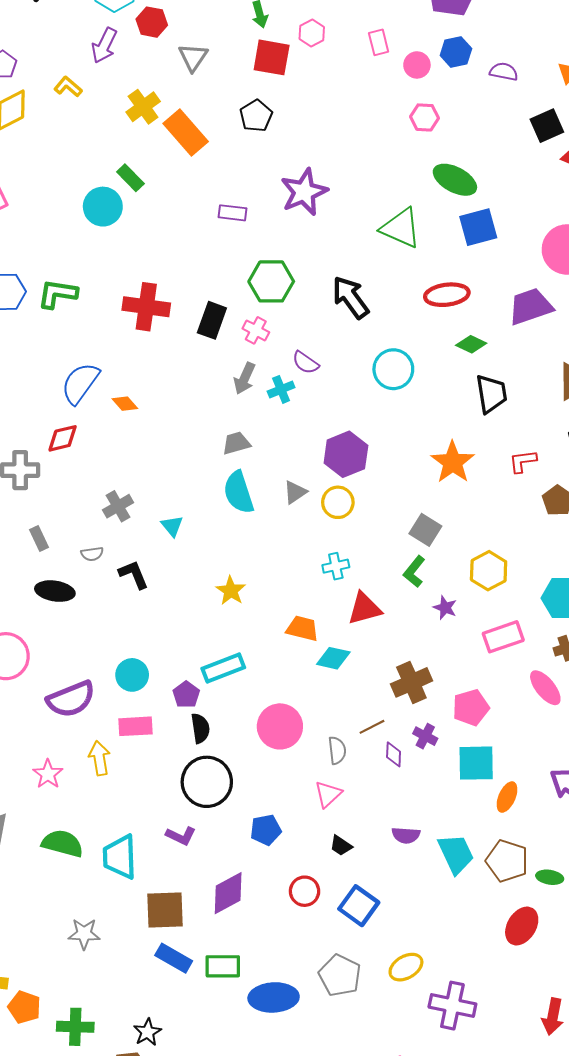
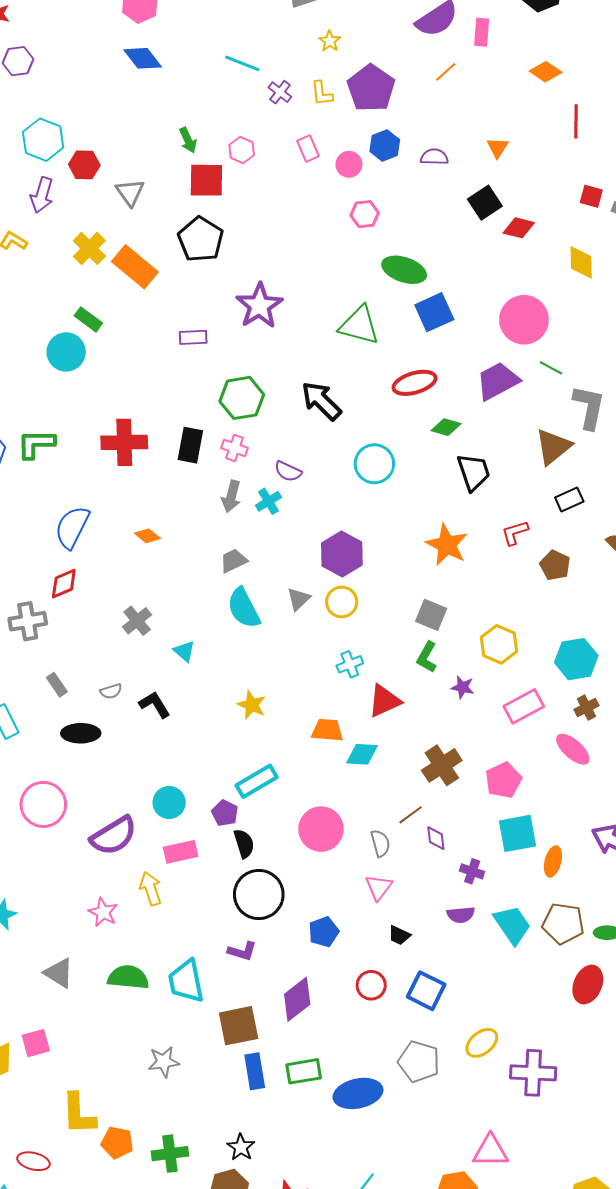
black pentagon: (256, 116) -> (201, 239), size x1.4
orange diamond: (125, 404) -> (147, 536), moved
gray cross: (118, 506) -> (137, 621), moved
purple cross: (425, 736) -> (472, 871), moved
blue rectangle: (174, 958) -> (255, 1071), turned 60

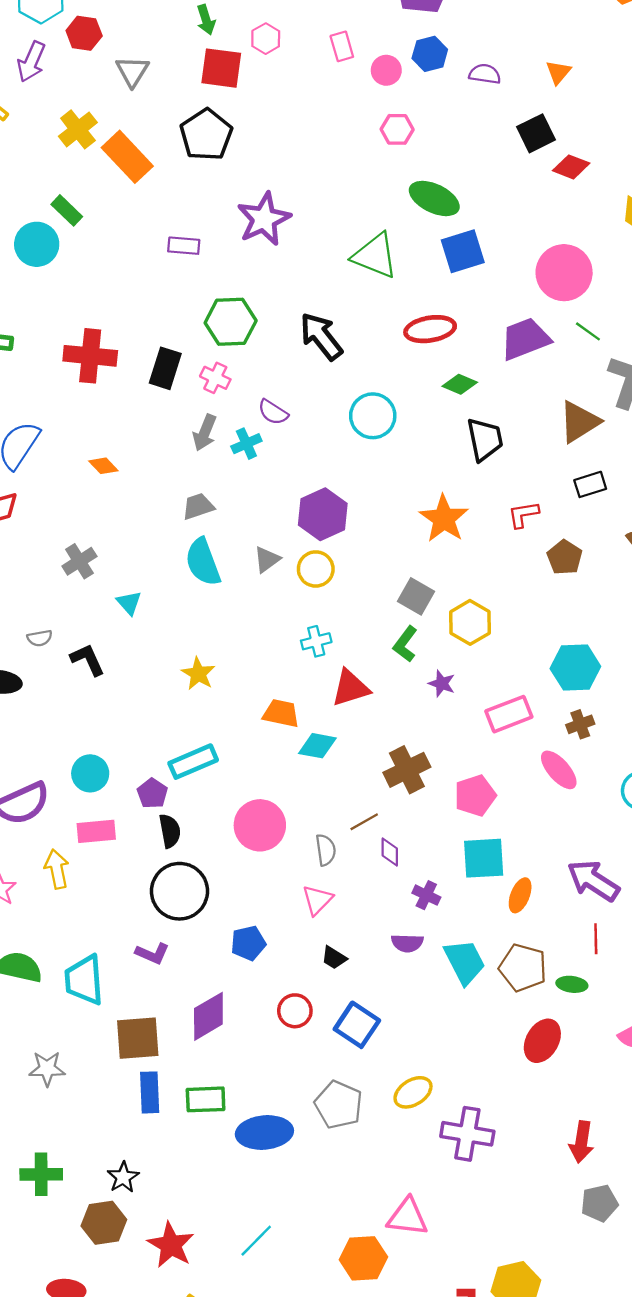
yellow hexagon: (499, 644) -> (470, 622), moved

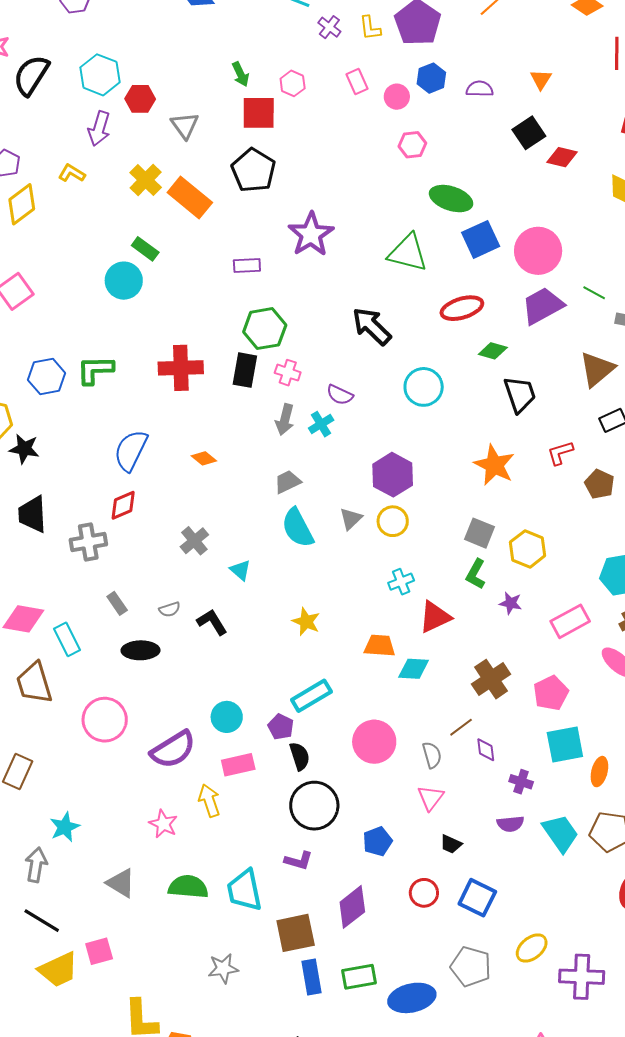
pink circle: (564, 273) -> (538, 251), moved
green hexagon: (231, 322) -> (265, 329), moved

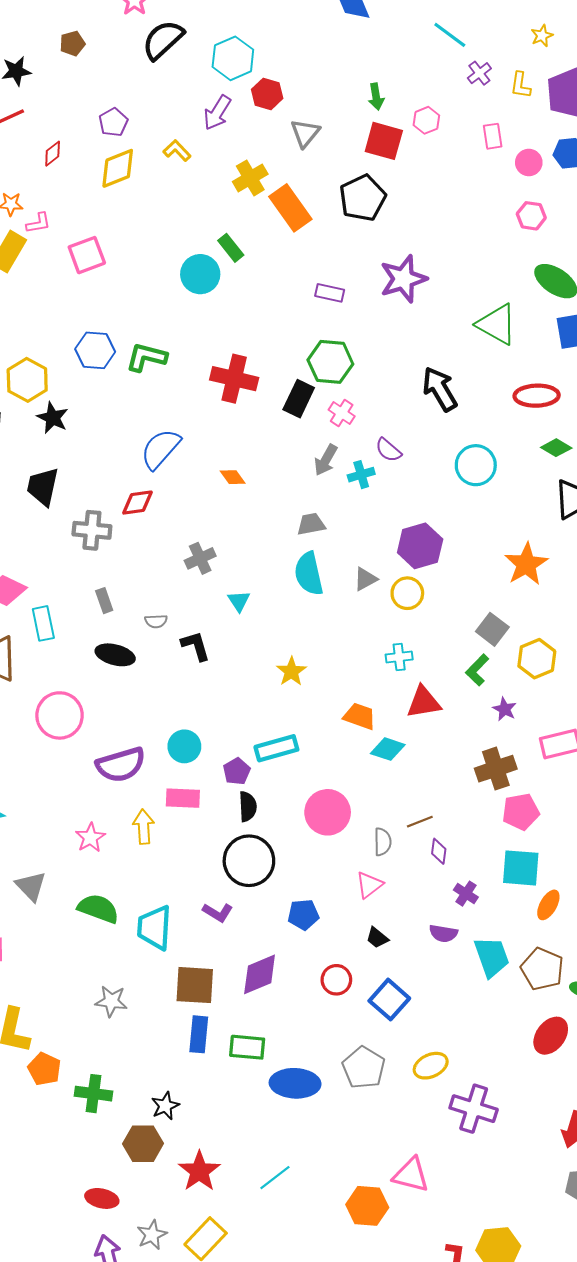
brown cross: (491, 679) -> (496, 769), moved

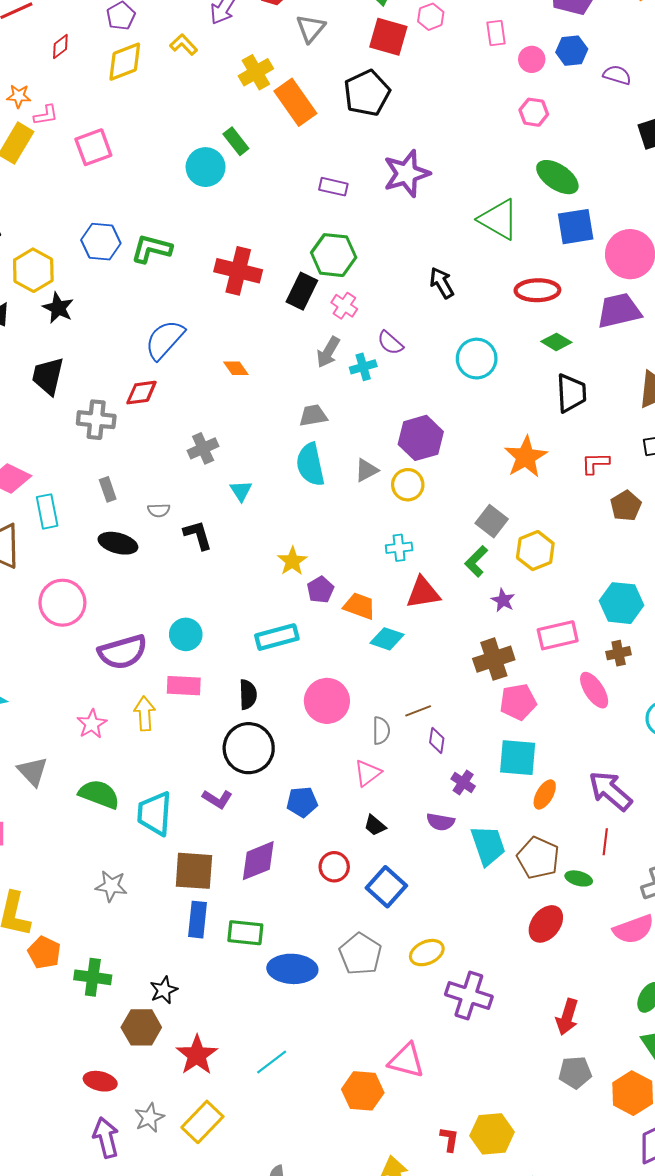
black arrow: (440, 389) -> (442, 283), size x0.7
purple pentagon: (237, 771) -> (320, 590), moved

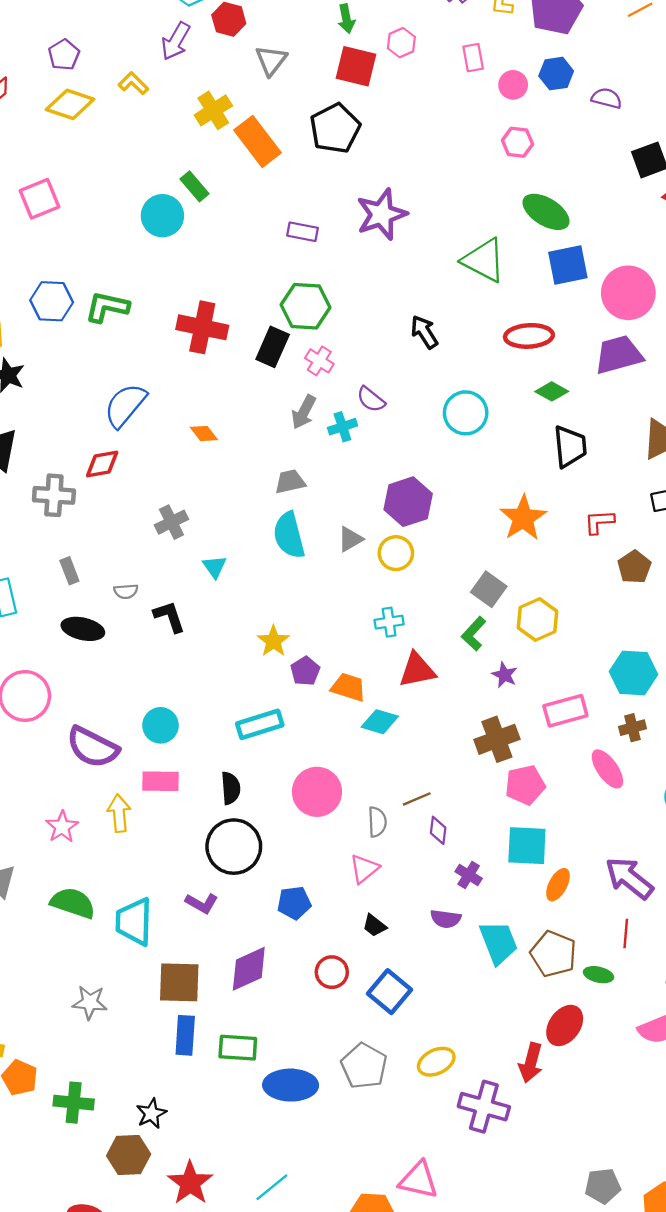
yellow diamond: (125, 62) -> (70, 104), turned 42
purple semicircle: (123, 652) -> (93, 747), turned 45
red arrow: (567, 1017) -> (531, 1063), moved

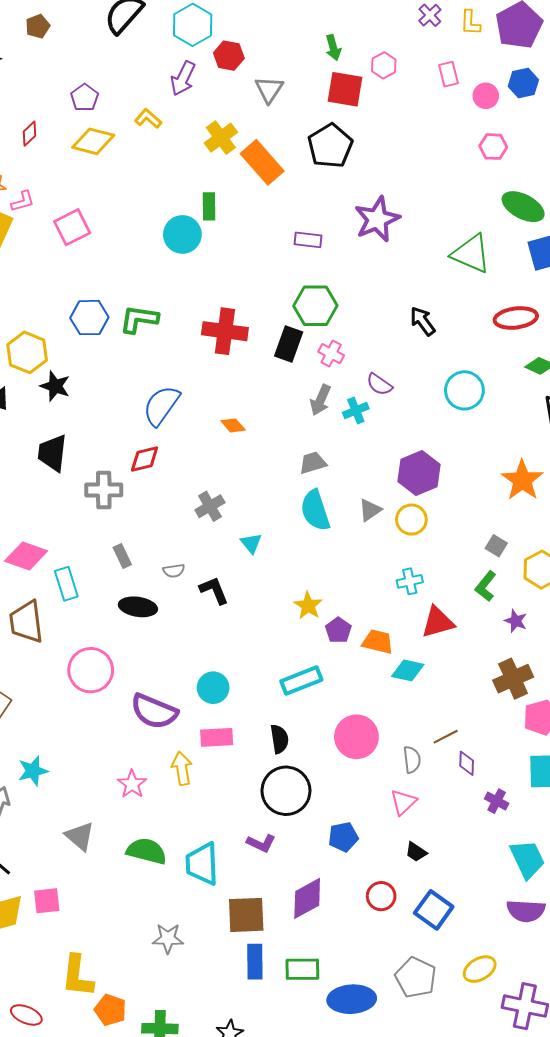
green rectangle: (195, 186) -> (209, 206), turned 44
gray square: (489, 589) -> (496, 546), size x0.7
purple semicircle: (446, 919) -> (526, 911), moved, size x1.4

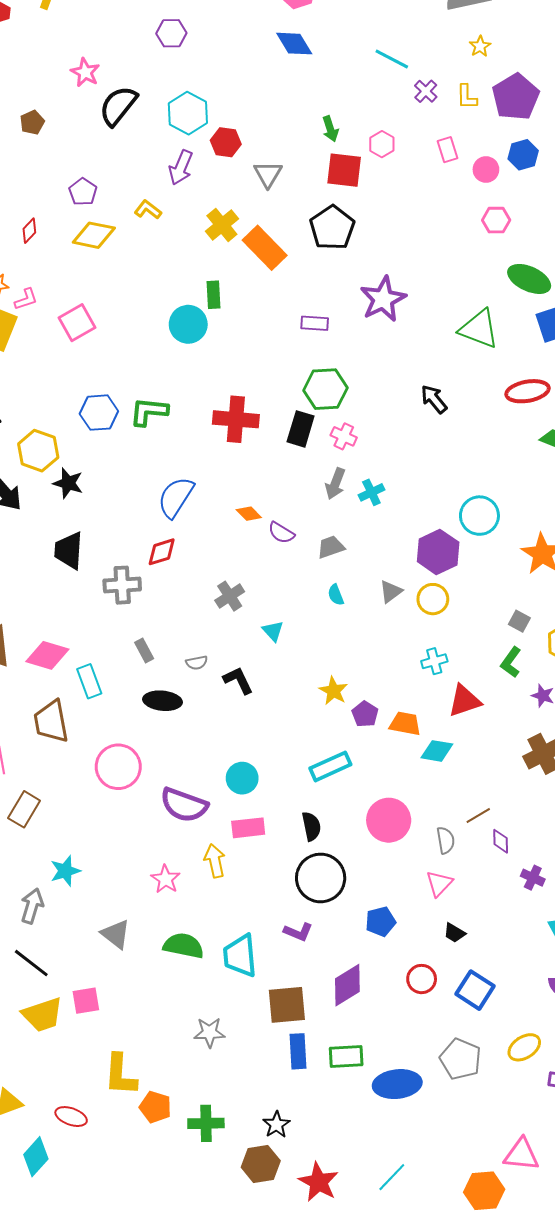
purple semicircle: (379, 384) -> (281, 533), moved
cyan circle: (464, 390) -> (479, 516), moved
cyan semicircle: (315, 510) -> (336, 595), size x0.5

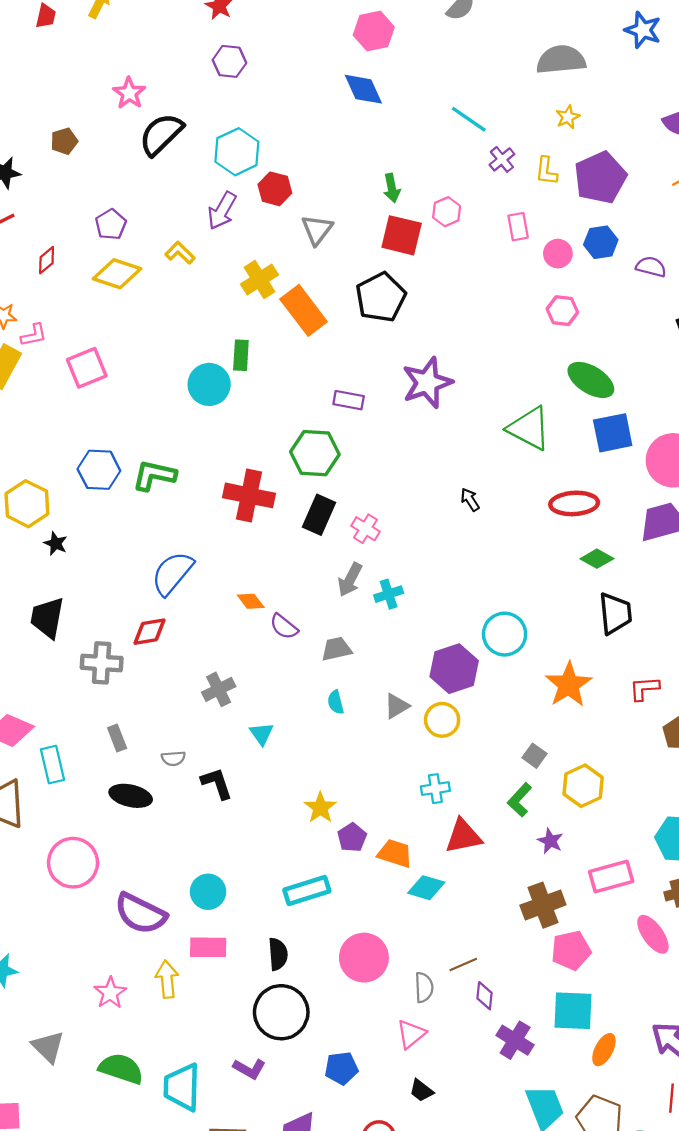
green hexagon: (325, 389) -> (315, 453), moved
black arrow: (434, 399) -> (470, 500), size x0.7
black star: (68, 483) -> (56, 543), size x0.7
purple cross: (533, 878) -> (515, 1040), size x1.4

